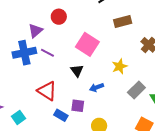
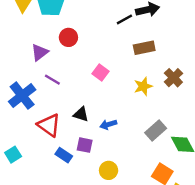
pink square: (87, 44) -> (101, 73), size x0.6
blue cross: (24, 53) -> (22, 96), moved, turned -30
yellow star: (120, 66) -> (143, 86), moved
black triangle: (77, 71) -> (81, 114), moved, turned -40

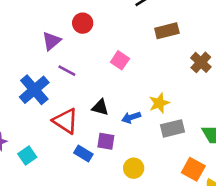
yellow star: (143, 86) -> (159, 103), moved
gray rectangle: (156, 131) -> (172, 128), moved, turned 30

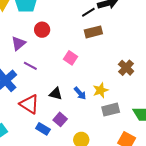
brown rectangle: (167, 31) -> (93, 32), moved
brown cross: (201, 62) -> (126, 68), moved
blue arrow: (131, 117) -> (80, 93), moved, turned -112
purple square: (106, 141) -> (60, 119), turned 32

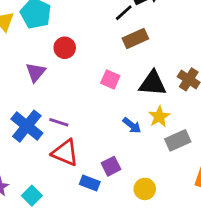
purple line: (30, 66) -> (59, 122), moved
black triangle: (56, 94) -> (153, 83), moved, size x1.5
purple square: (60, 119) -> (111, 166), turned 32

